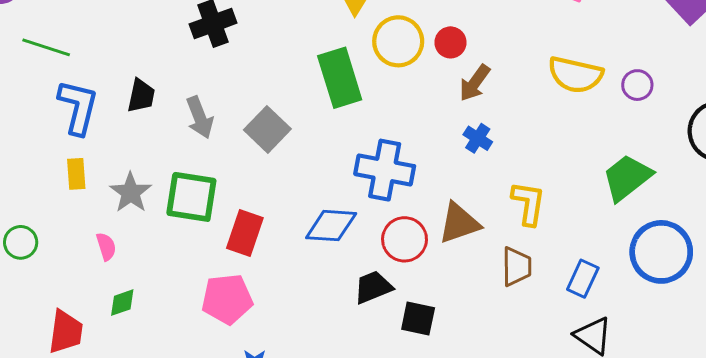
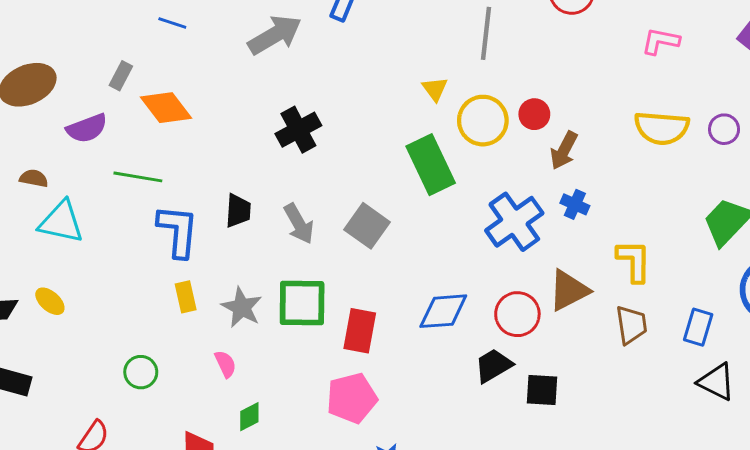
blue cross: (385, 170) -> (514, 222), moved, turned -38

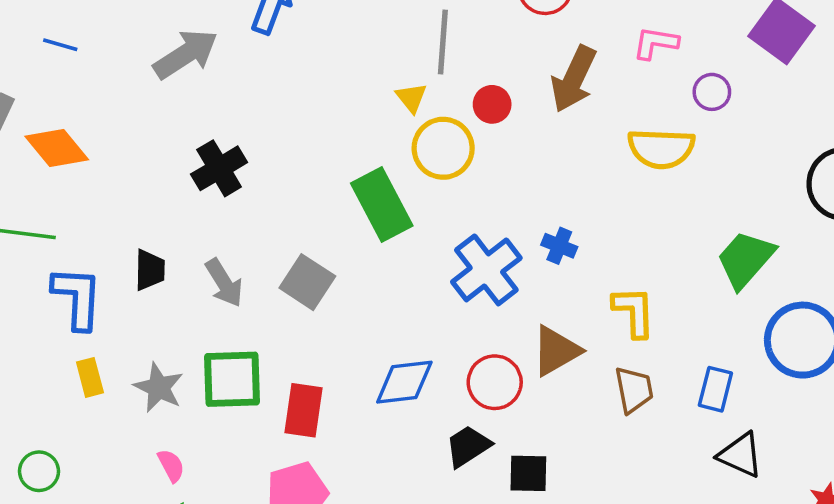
yellow triangle: (435, 89) -> (411, 98), moved
red circle: (534, 114) -> (492, 104), moved
purple circle: (724, 129) -> (712, 92), moved
brown arrow: (564, 150) -> (574, 79), moved, size x1.4
pink semicircle: (225, 364) -> (171, 466), moved

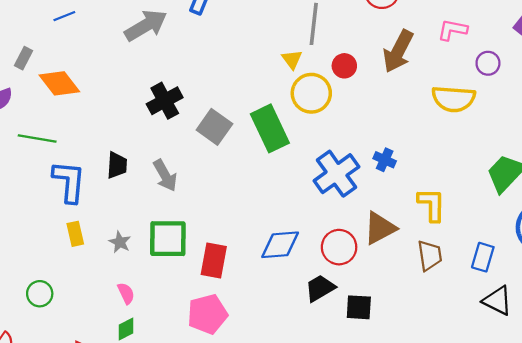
blue line: (60, 45) -> (64, 16), turned -40
gray square: (307, 282) -> (214, 127), moved
gray star: (159, 388) -> (120, 242), size x0.7

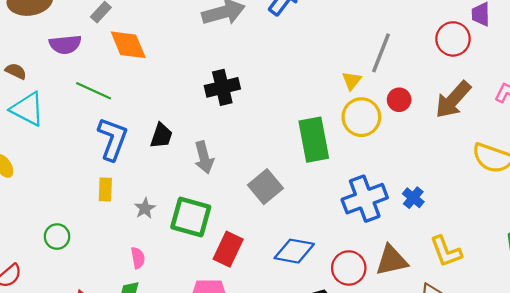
gray square: (214, 127) -> (265, 187), moved
yellow L-shape: (432, 205) -> (446, 251), turned 144

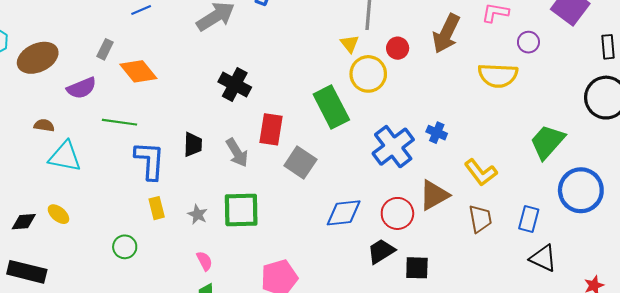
black cross: (222, 87) -> (235, 84), turned -32
green circle: (57, 237) -> (125, 247), moved
red rectangle: (228, 249) -> (271, 129), moved

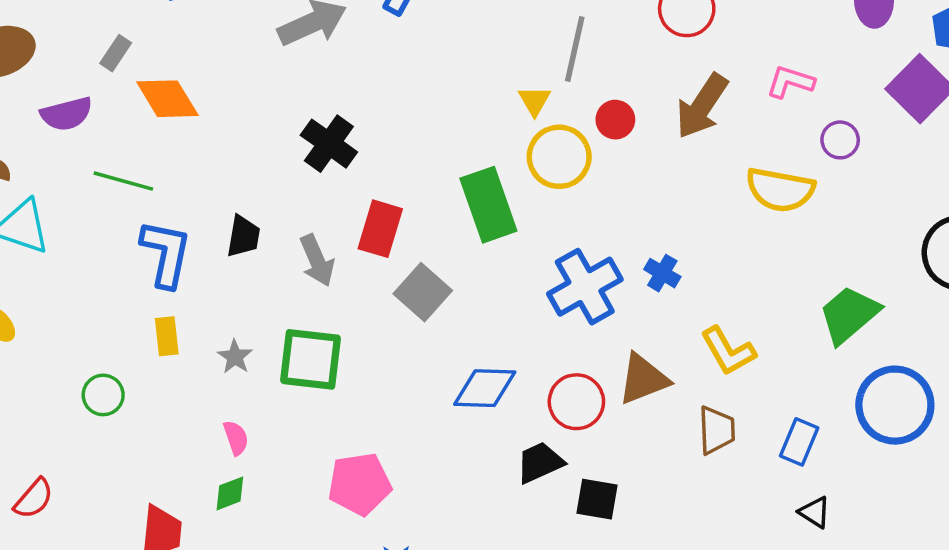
black triangle: (543, 258) -> (815, 512), size x0.7

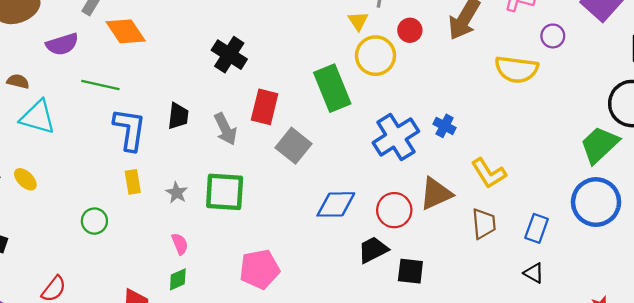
green trapezoid: (849, 315) -> (599, 145), moved
black triangle: (815, 512) -> (534, 273), moved

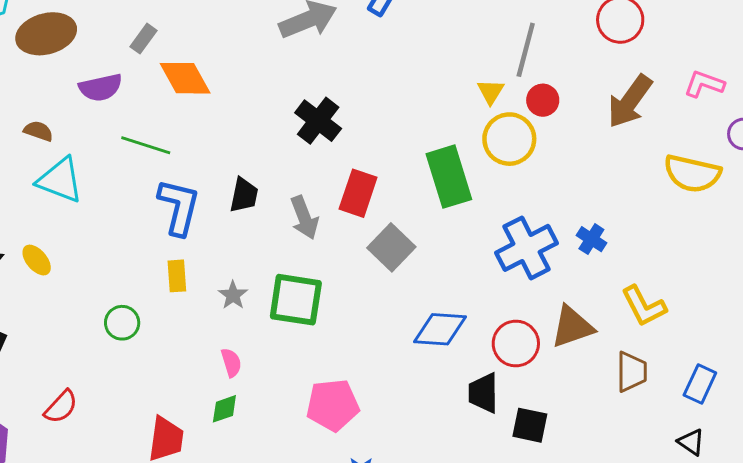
red circle: (410, 30) -> (543, 100), moved
black trapezoid: (373, 250) -> (483, 393), turned -68

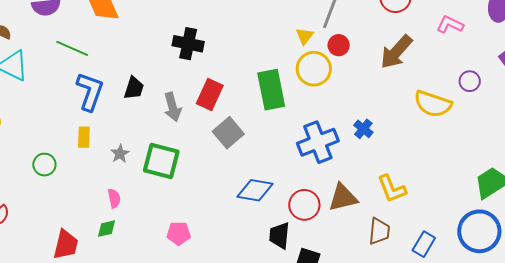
pink L-shape: (704, 84) -> (450, 25), moved
black cross: (318, 121) -> (188, 44), turned -32
blue cross: (591, 239) -> (363, 129), moved
pink pentagon: (333, 405) -> (179, 233), size x0.7

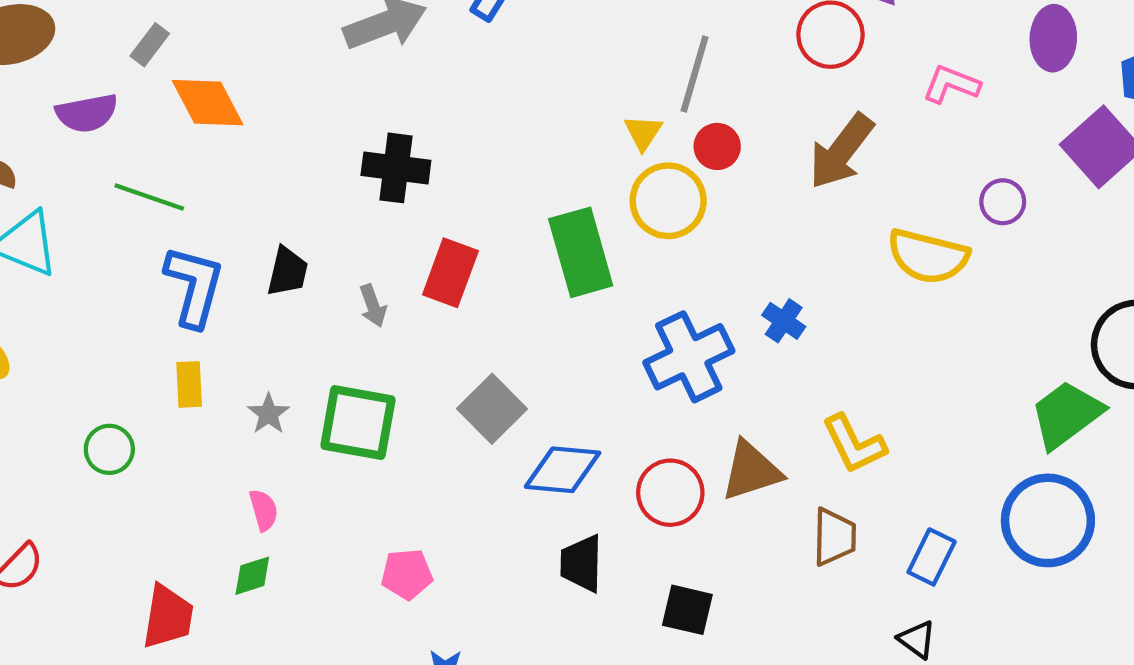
gray arrow: (172, 107) -> (373, 306), size x0.7
gray square: (228, 133) -> (492, 409), moved
black trapezoid: (279, 235) -> (581, 563), moved

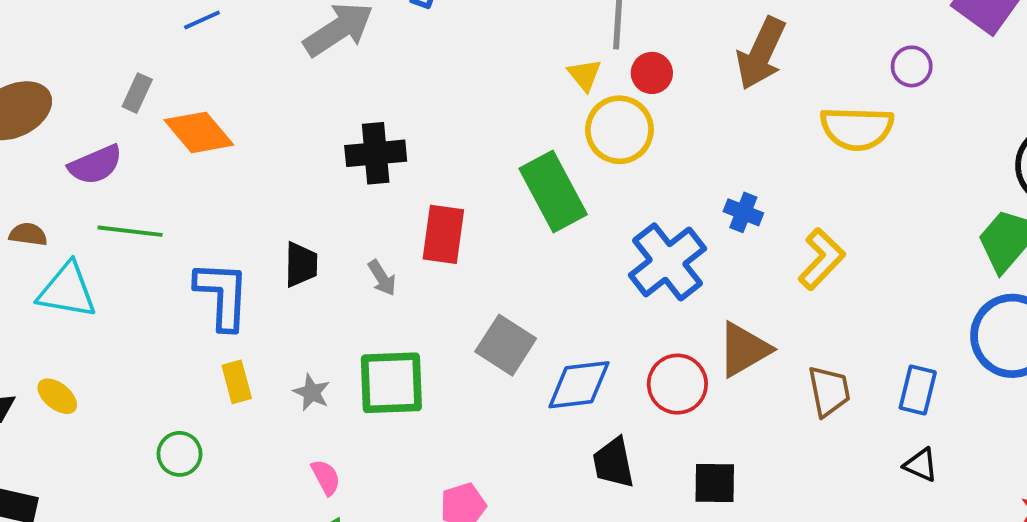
green line: (149, 197) -> (130, 231), moved
yellow L-shape: (854, 444) -> (822, 259), moved, turned -98

